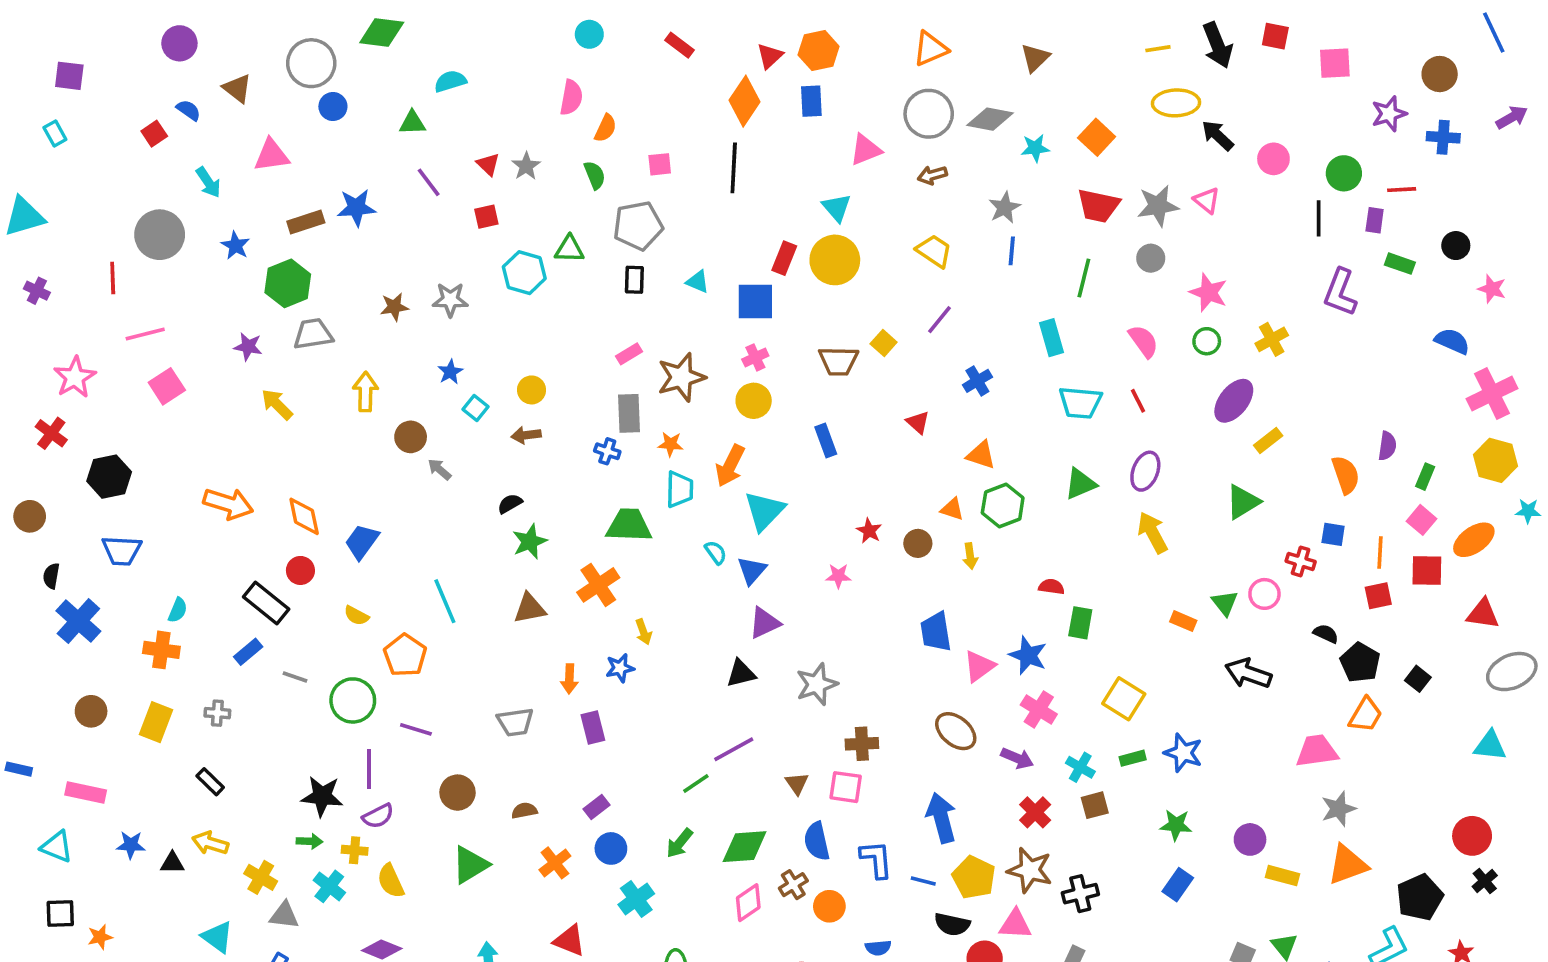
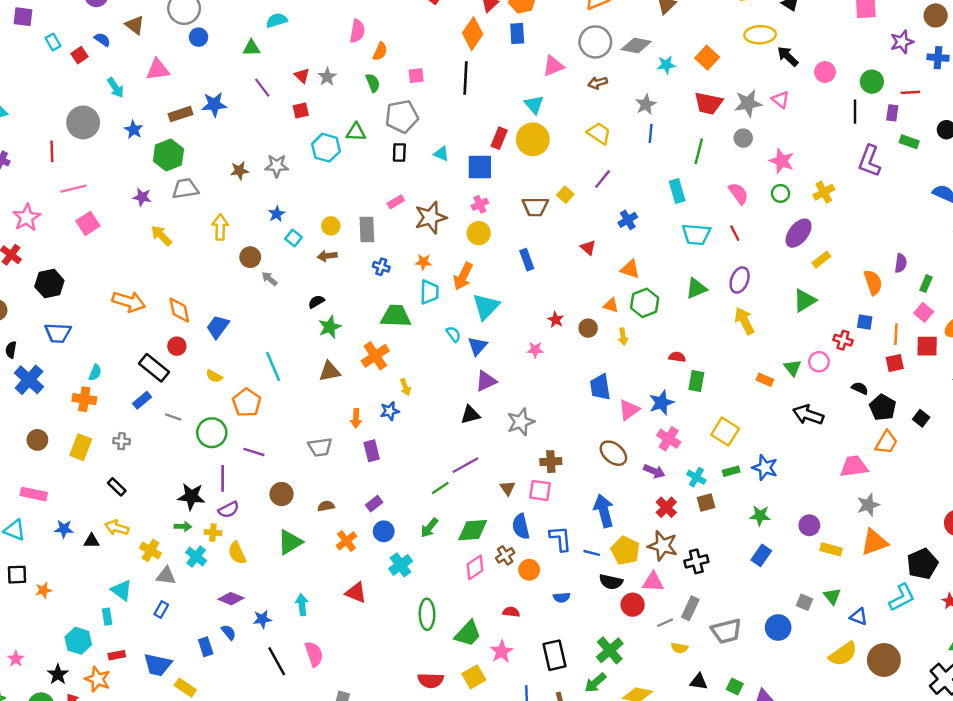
cyan rectangle: (55, 134) -> (53, 42), moved
gray rectangle: (629, 413) -> (367, 230), moved
blue star: (1028, 655) -> (661, 403), turned 30

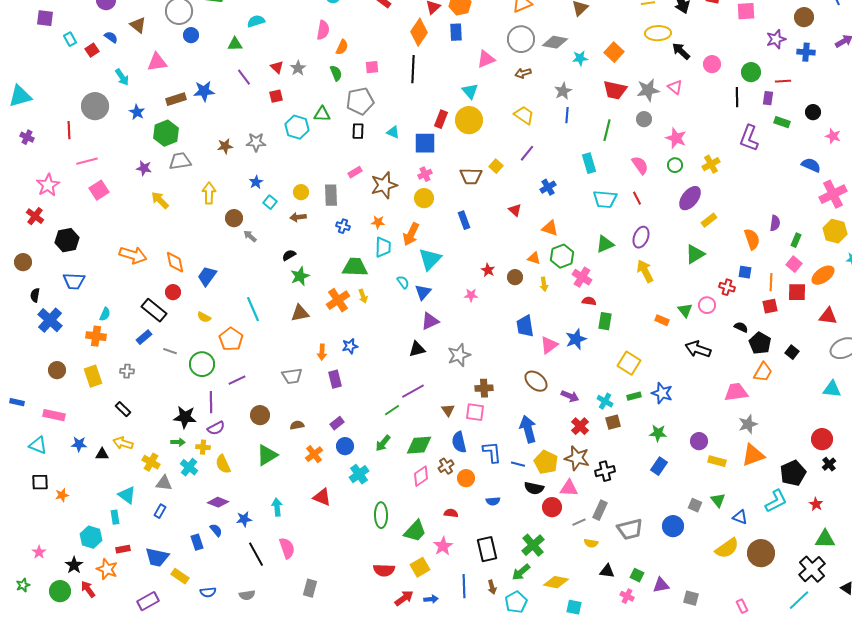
yellow arrow: (405, 387) -> (363, 296), moved
pink cross: (669, 439) -> (582, 277), moved
yellow rectangle: (81, 447) -> (93, 376), turned -40
purple line: (254, 452) -> (237, 380), turned -42

